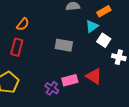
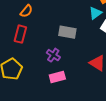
pink rectangle: (70, 80) -> (57, 77), moved
purple cross: (52, 88) -> (53, 55), moved

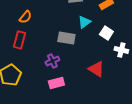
cyan triangle: (95, 13) -> (84, 22), moved
purple cross: (53, 55) -> (52, 61), turned 32

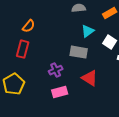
gray rectangle: (66, 38) -> (79, 52), moved
red triangle: (96, 69) -> (90, 78), moved

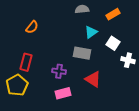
red rectangle: (23, 49) -> (26, 62), moved
purple cross: (56, 70) -> (59, 71), turned 32

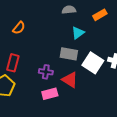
white square: (113, 43) -> (93, 63), moved, size x1.5
red triangle: (93, 79) -> (70, 80), moved

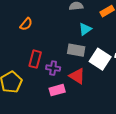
red rectangle: (13, 63) -> (35, 59), moved

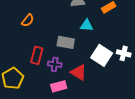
cyan triangle: (85, 29) -> (87, 25), turned 40
gray rectangle: (76, 50) -> (66, 42), moved

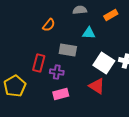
orange semicircle: (28, 20) -> (49, 25), moved
red triangle: (79, 72) -> (97, 86), moved

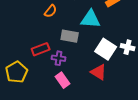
cyan triangle: (89, 33) -> (91, 19), size x1.5
red rectangle: (39, 63) -> (41, 49), turned 54
pink rectangle: (61, 94) -> (63, 80), turned 70

